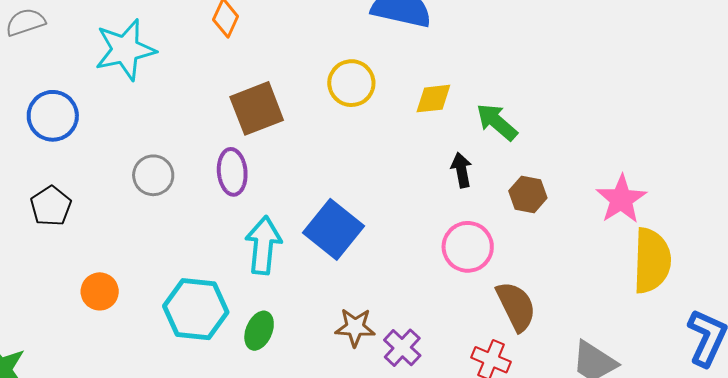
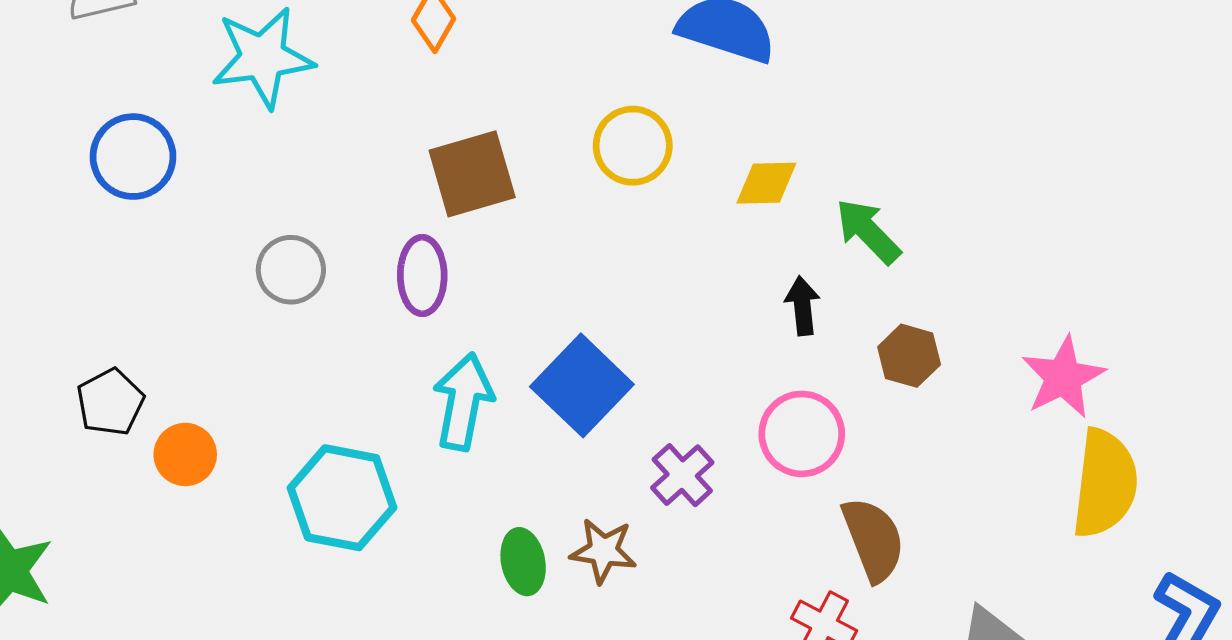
black pentagon: (51, 206) -> (110, 402), moved
green ellipse: (259, 331) -> (523, 562), moved, turned -39
purple cross: (402, 348) -> (682, 475), moved

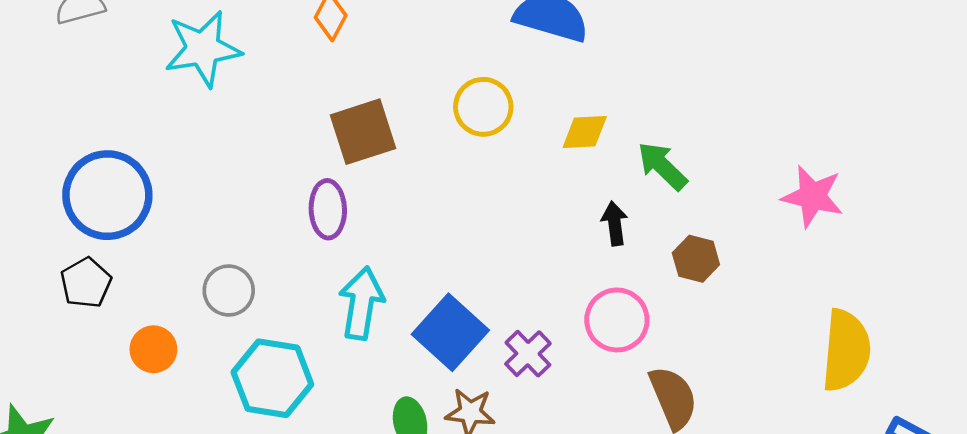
blue circle: (133, 157) -> (107, 195), moved, size x1.4
gray circle: (291, 270) -> (229, 291), moved
pink star: (1063, 377) -> (813, 196), moved, turned -30
blue square: (582, 385) -> (450, 332), moved
black pentagon: (110, 402) -> (86, 283), moved

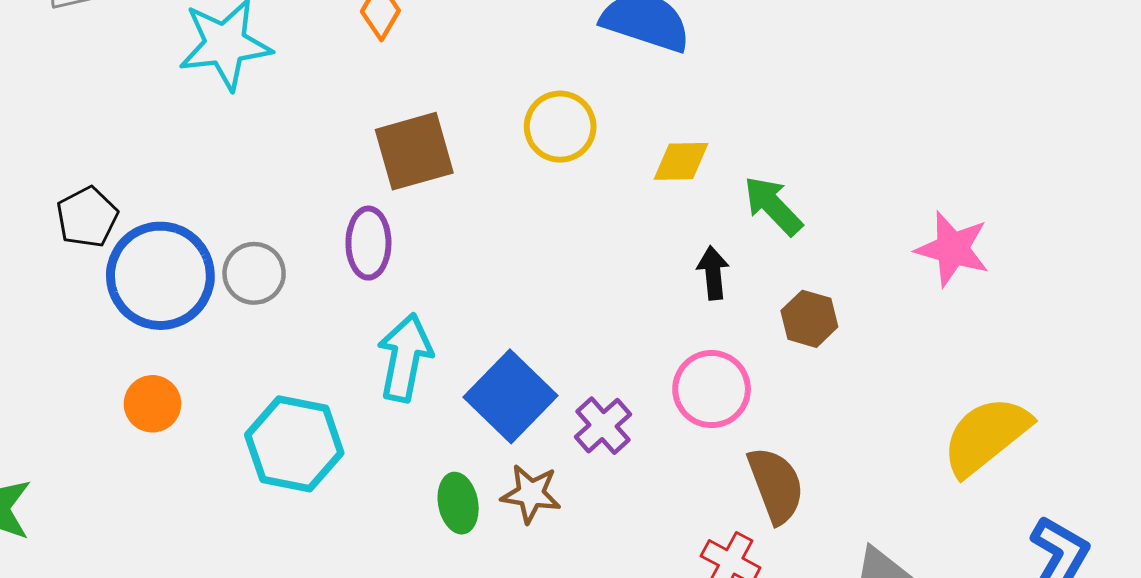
blue circle: (107, 195) -> (160, 276), moved
black pentagon: (86, 283) -> (87, 217), moved
gray circle: (229, 291) -> (254, 273), moved
yellow semicircle: (846, 350) -> (986, 436), turned -136

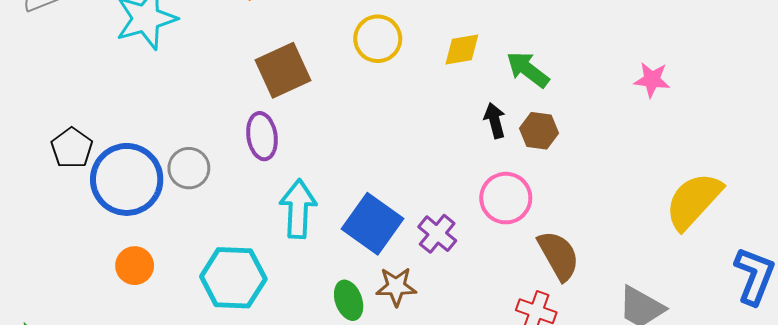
pink star: (952, 249) -> (652, 80), size x0.7
brown hexagon: (809, 319) -> (539, 131), moved

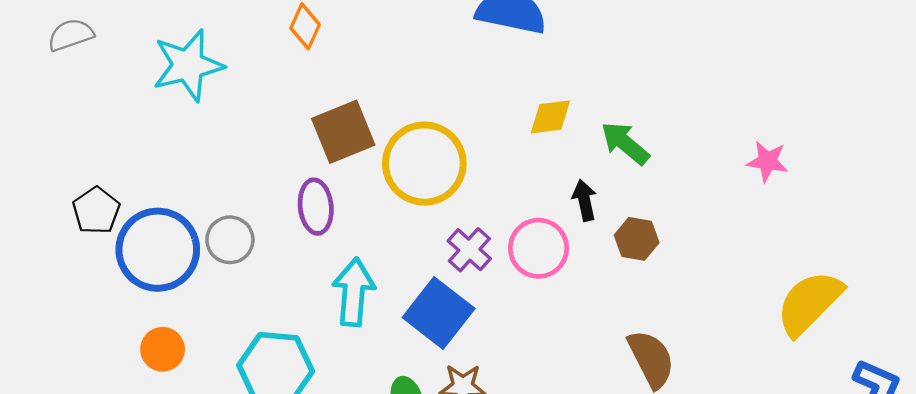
yellow circle: (378, 39) -> (424, 164), moved, size x1.5
brown hexagon: (539, 131) -> (637, 239), moved
pink circle: (506, 198) -> (539, 248), moved
purple cross: (437, 234) -> (469, 250), moved

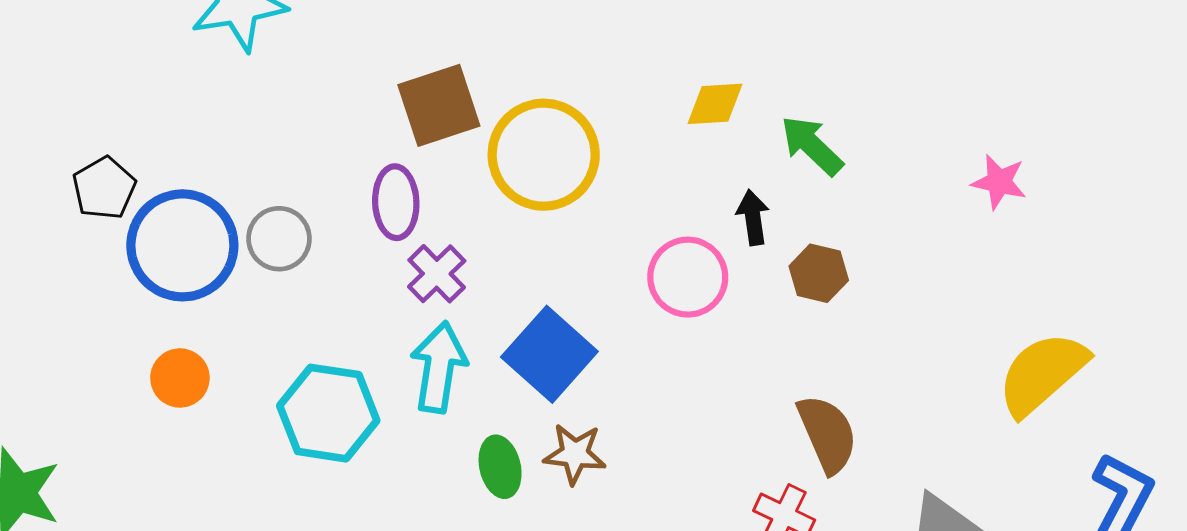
purple cross: (469, 250) -> (437, 274), moved
cyan arrow: (354, 292) -> (439, 367), moved

